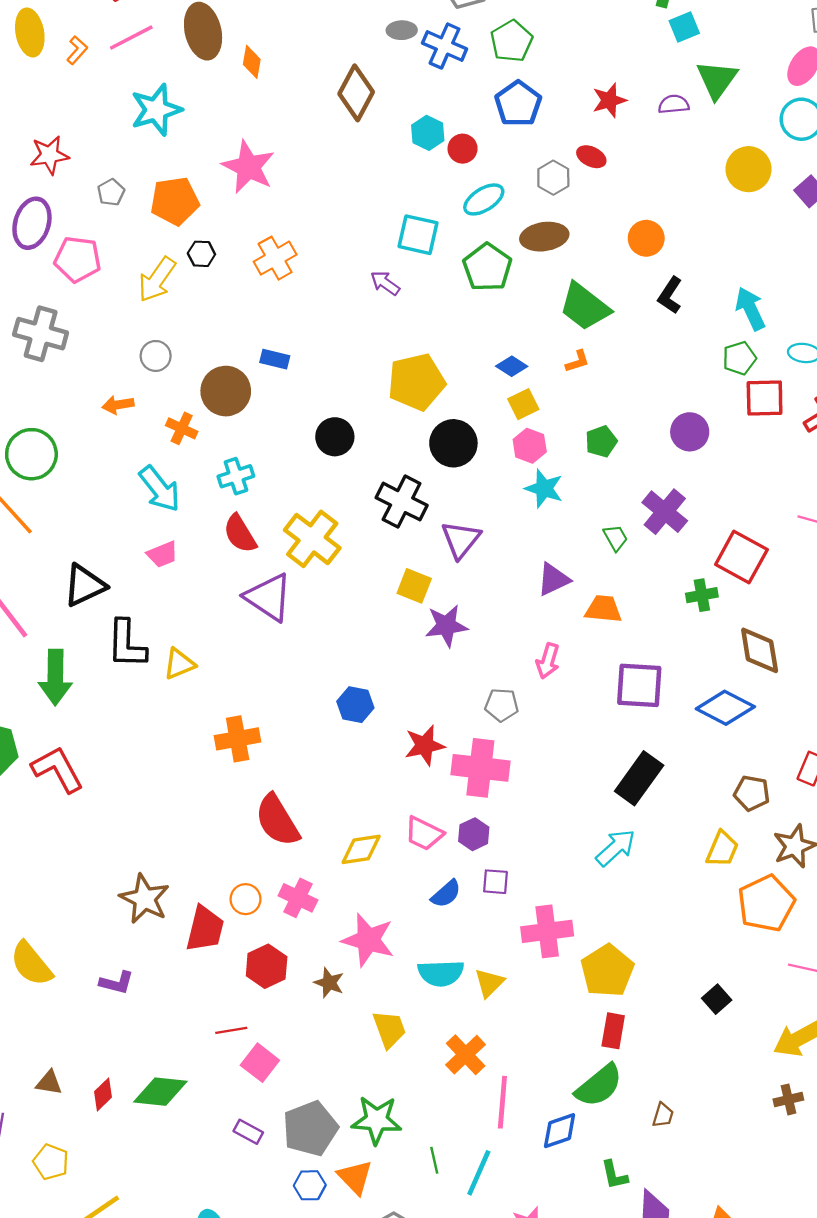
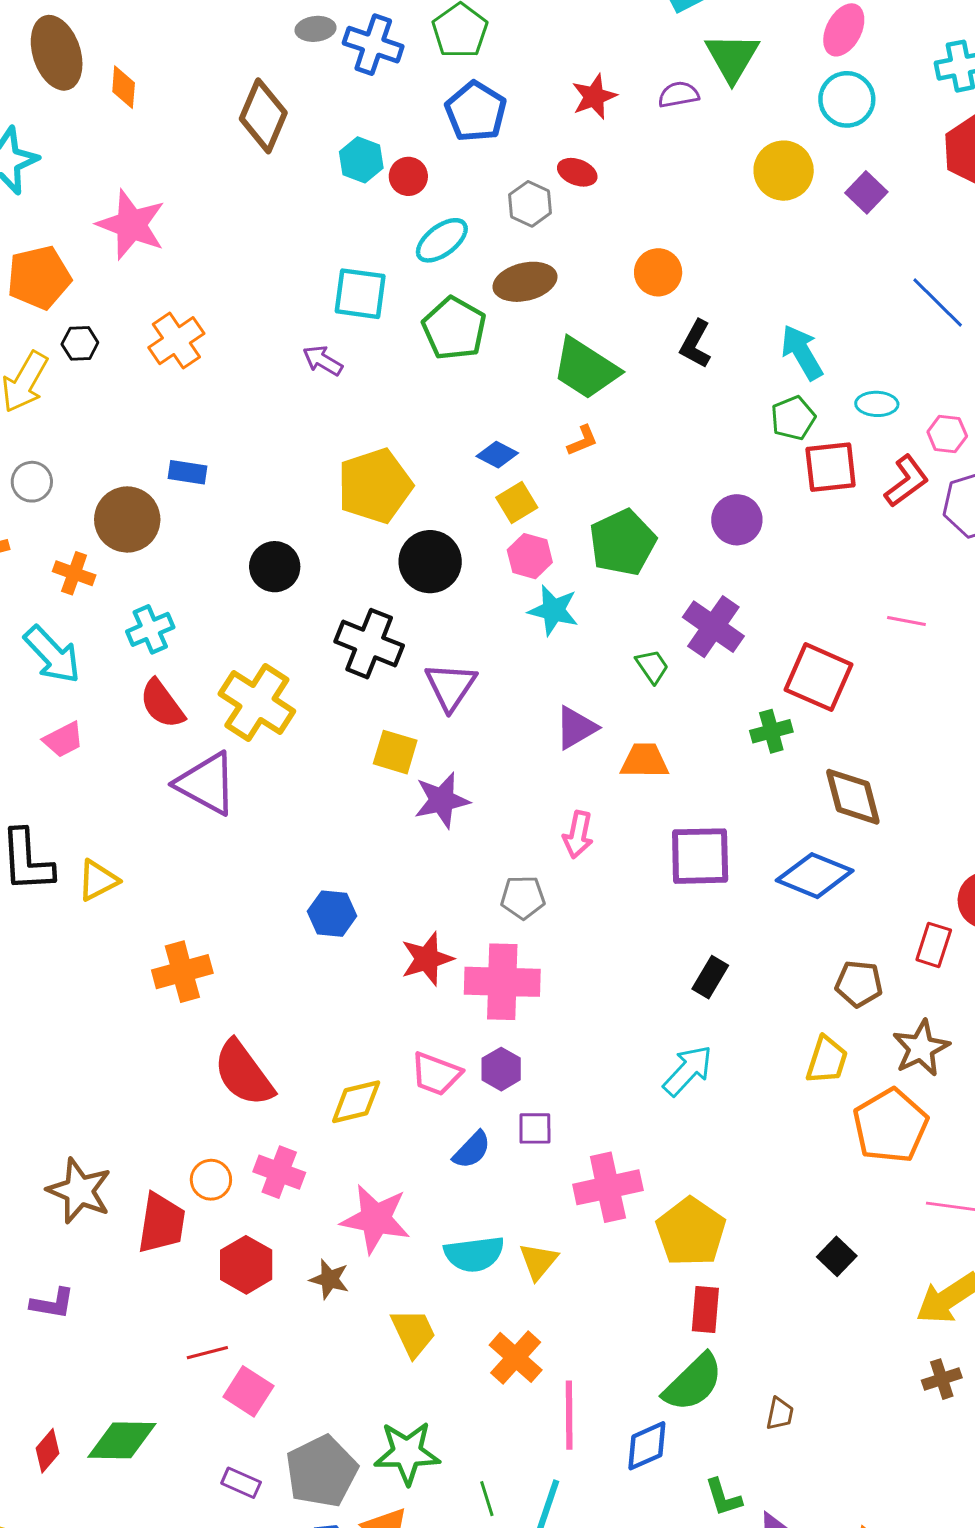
green pentagon: (601, 442) -> (623, 542), size x1.6
black rectangle: (639, 778) -> (710, 977), size x0.6

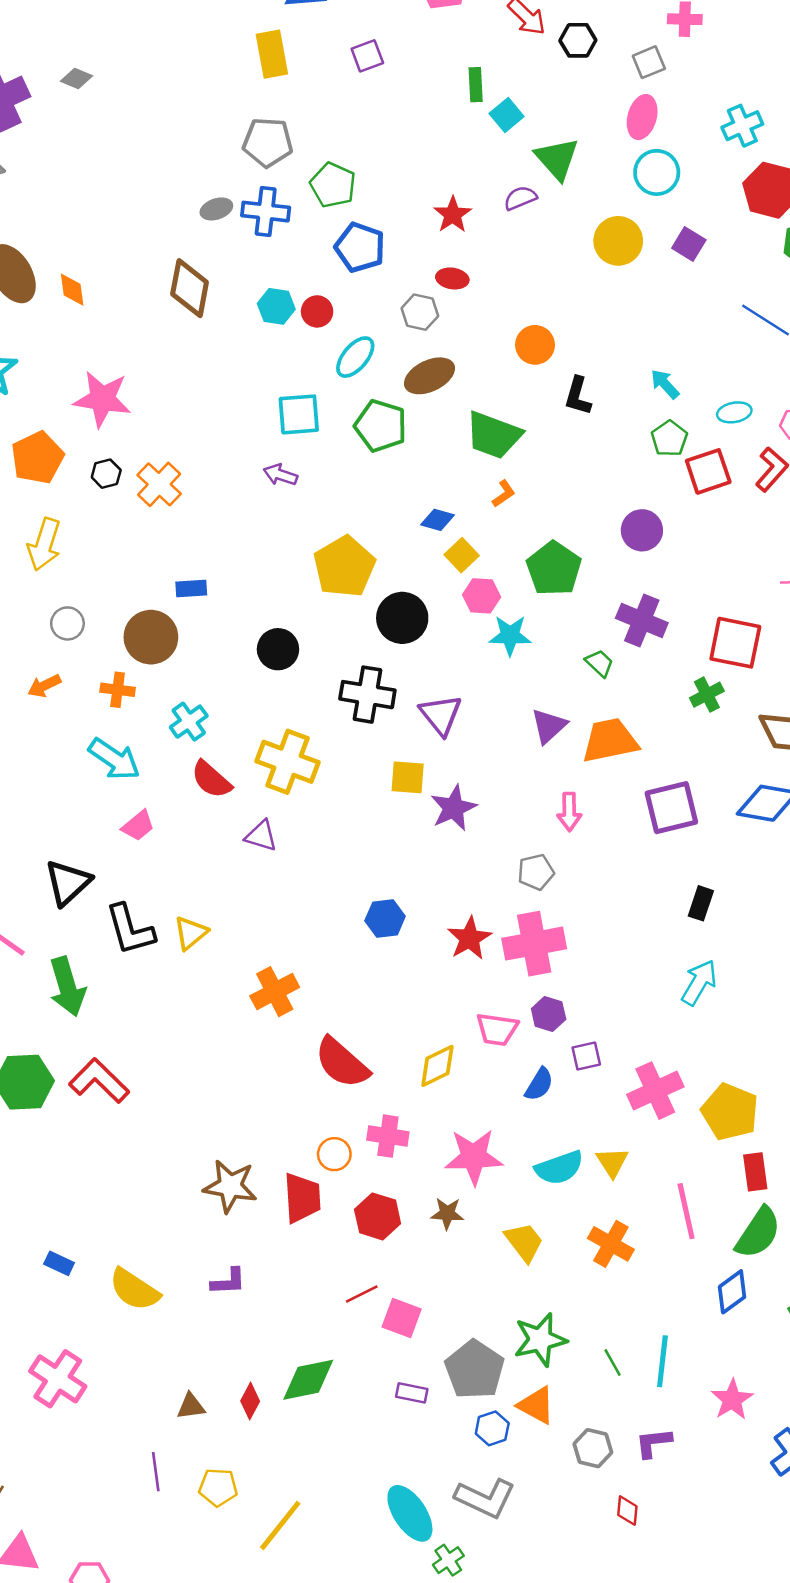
black hexagon: (80, 343) -> (106, 474), moved
cyan arrow: (802, 352) -> (665, 384), size x0.7
orange trapezoid: (645, 761) -> (610, 741), size x1.4
purple triangle: (206, 784) -> (261, 836), size x0.6
pink line: (569, 1415) -> (686, 1211), moved

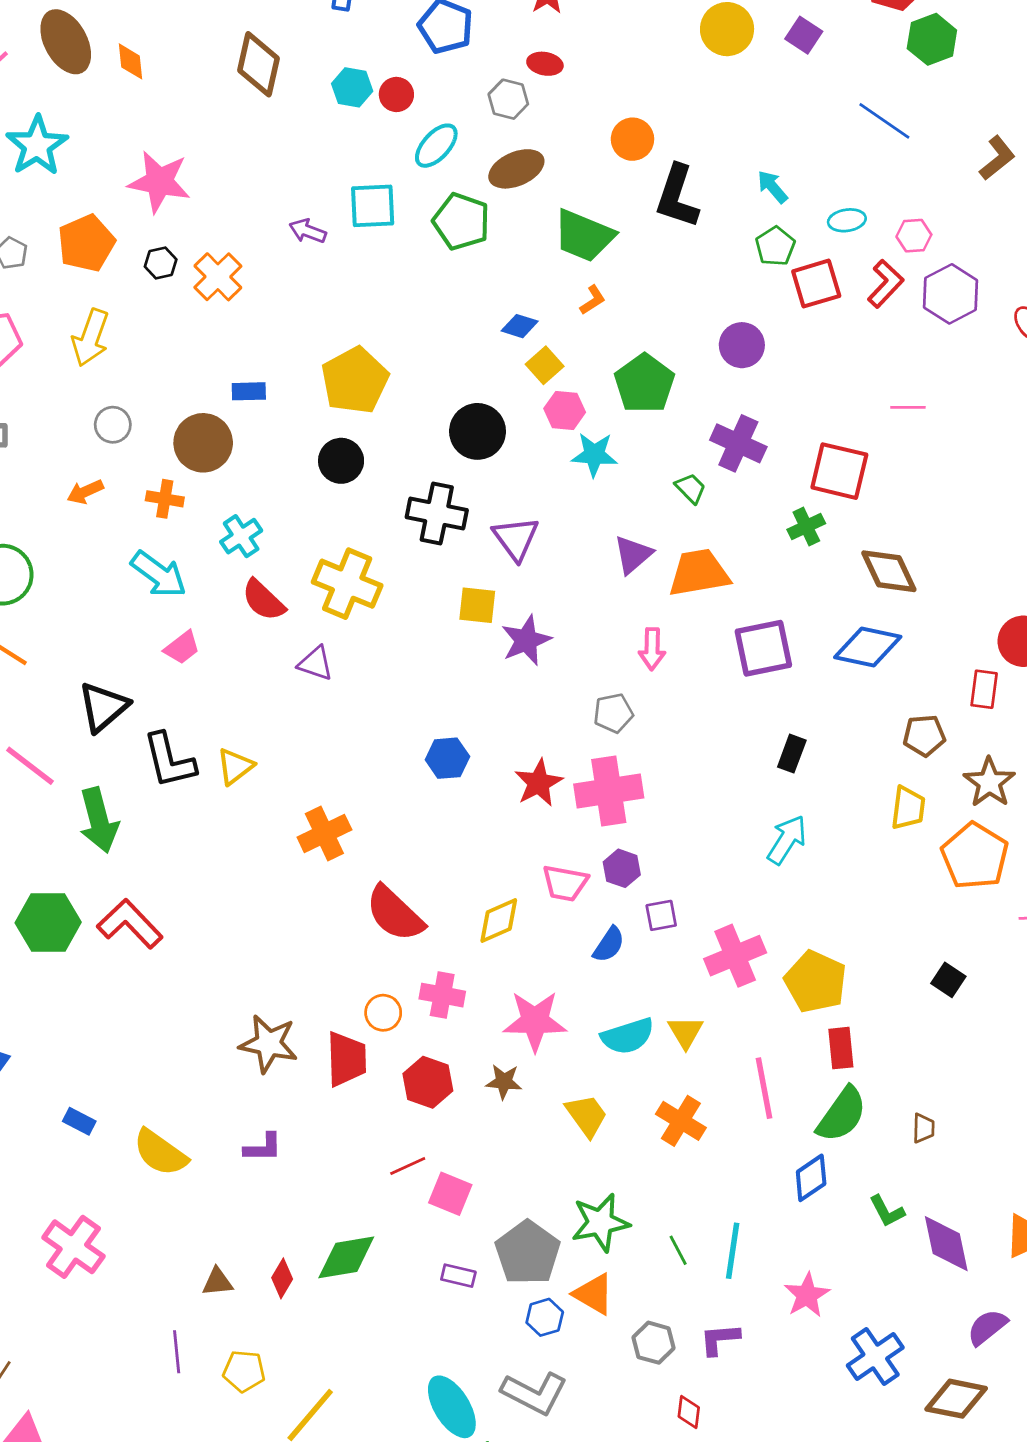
black L-shape: (578, 396) -> (677, 196), size x1.5
purple arrow: (280, 475) -> (308, 231), moved
yellow pentagon: (344, 567) -> (355, 380), moved

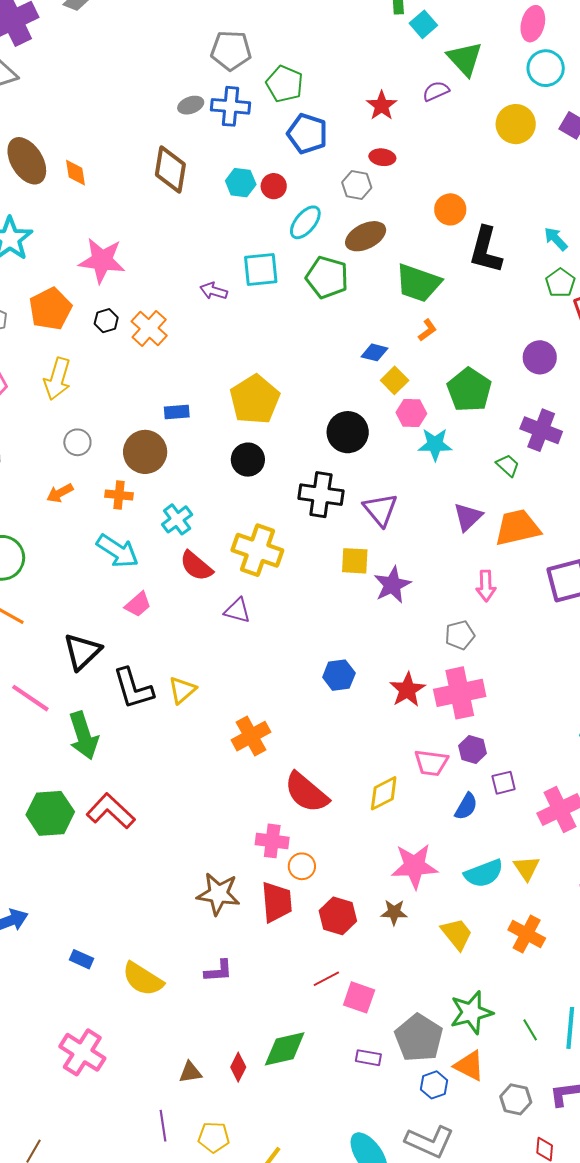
pink cross: (442, 995) -> (272, 841), moved

